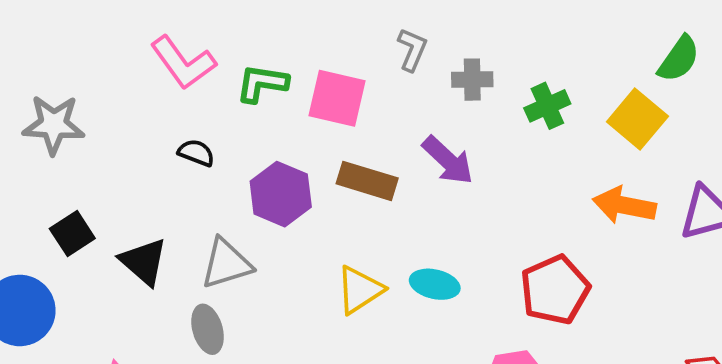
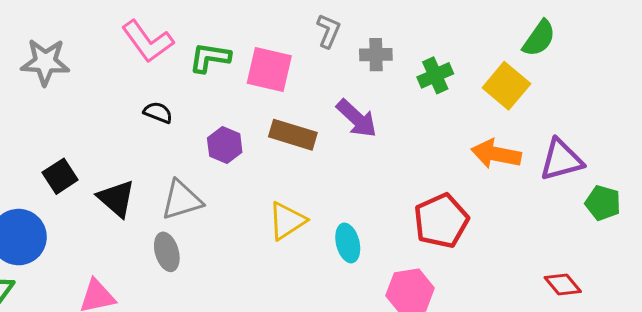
gray star: (54, 125) -> (45, 62), moved
purple hexagon: (281, 194) -> (225, 145), size x0.7
cyan ellipse: (435, 284) -> (348, 243), moved, turned 63

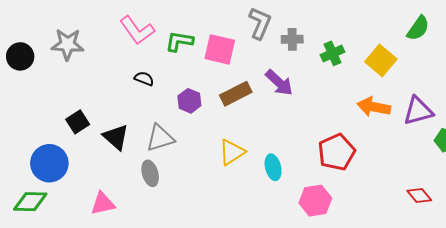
gray L-shape: (328, 31) -> (260, 23), size x1.4
green semicircle: (539, 38) -> (418, 28), moved
brown rectangle: (293, 135) -> (236, 94), turned -44

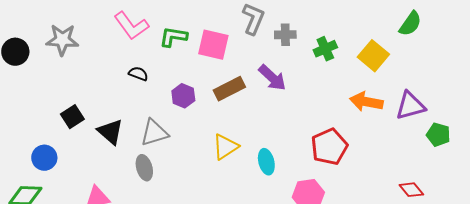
blue circle: (49, 163) -> (44, 158), size x0.7

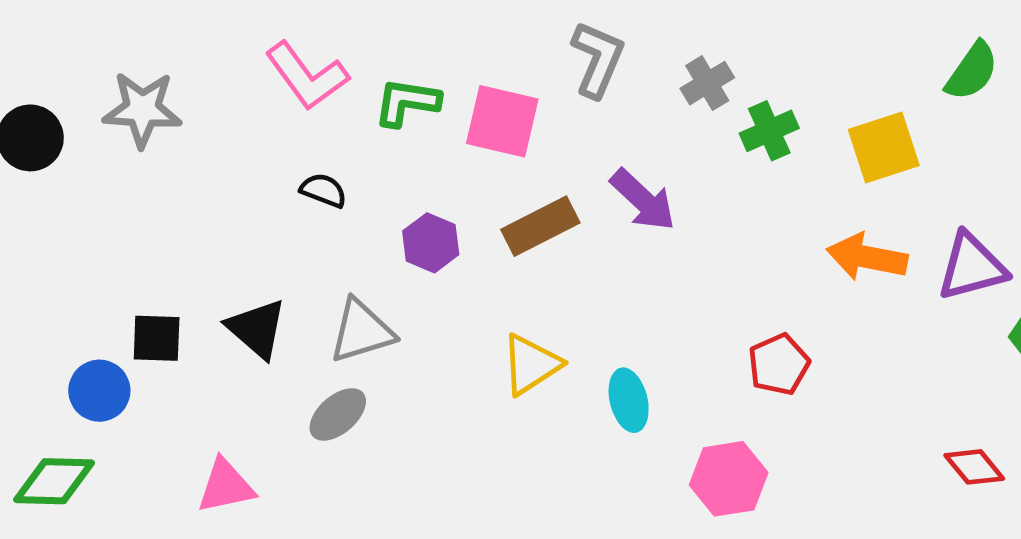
gray cross: (285, 35) -> (707, 83), moved, turned -30
yellow square: (373, 56) -> (884, 147), turned 32
black square: (72, 117) -> (157, 338), moved, turned 35
red pentagon: (329, 147) -> (779, 364), size x0.7
gray ellipse: (144, 168) -> (338, 414), turned 65

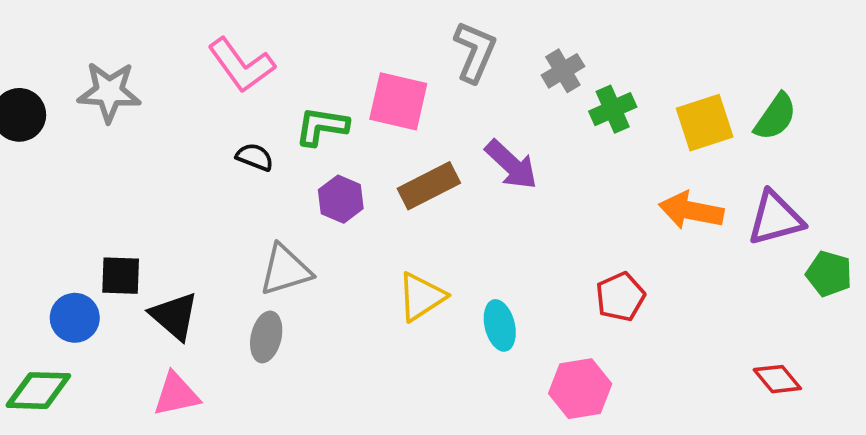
green semicircle: (972, 71) -> (775, 117), moved
green L-shape: (407, 102) -> (322, 126), moved
black triangle: (257, 329) -> (174, 316), moved
gray ellipse: (338, 414) -> (266, 337), turned -36

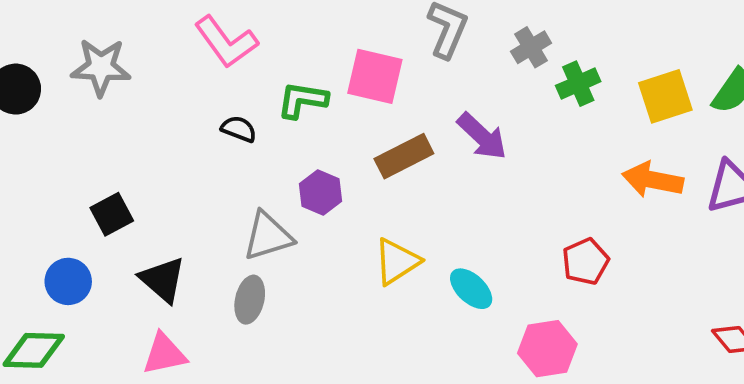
purple hexagon: (341, 199) -> (320, 192), moved
black square: (121, 276) -> (112, 214), moved, turned -30
cyan ellipse: (500, 325) -> (471, 289), turned -33

